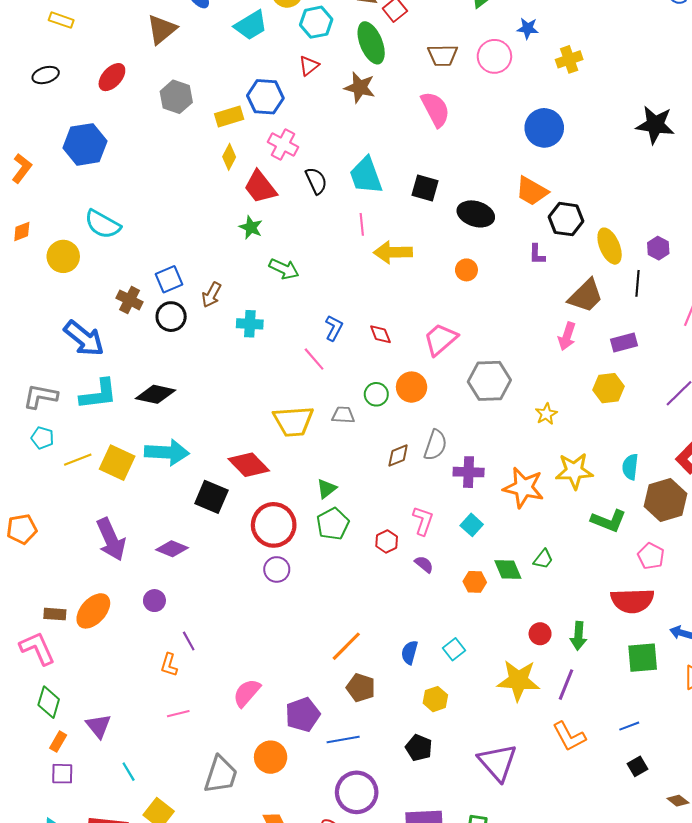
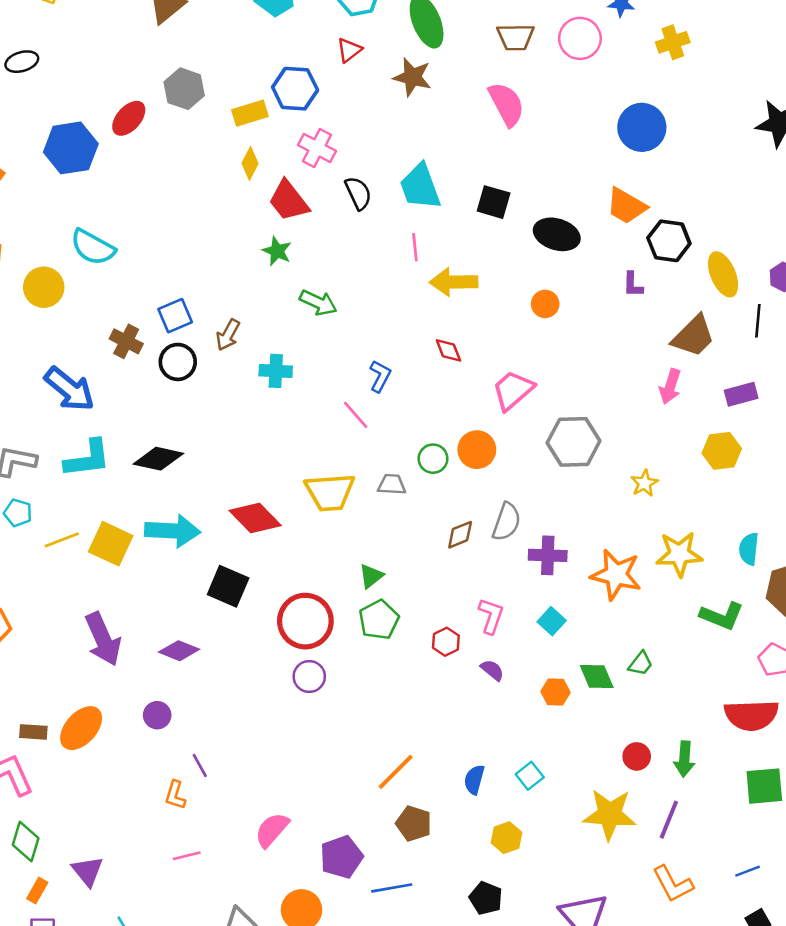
red ellipse: (112, 77) -> (129, 118), moved
red diamond: (380, 334) -> (448, 350), moved
red diamond: (249, 465) -> (255, 518), moved

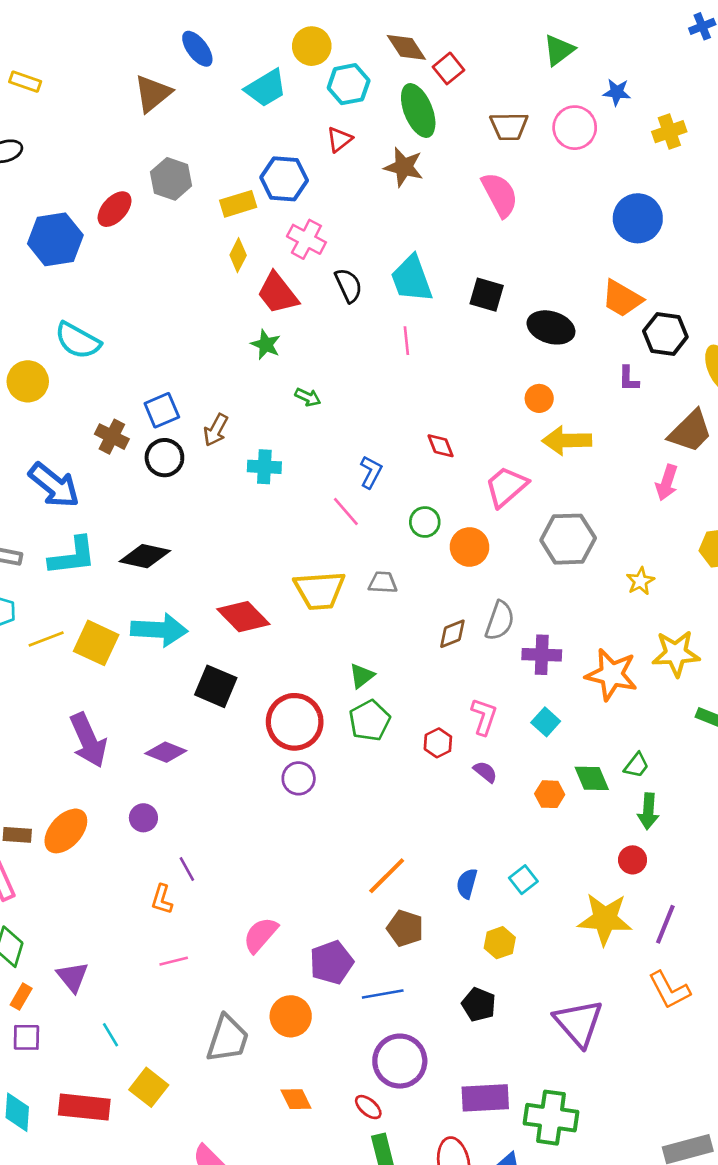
yellow arrow: (454, 282) -> (567, 440), moved
green arrow: (318, 303) -> (308, 397), size x0.7
green circle: (433, 459) -> (425, 522), moved
green arrow: (684, 759) -> (648, 811), moved

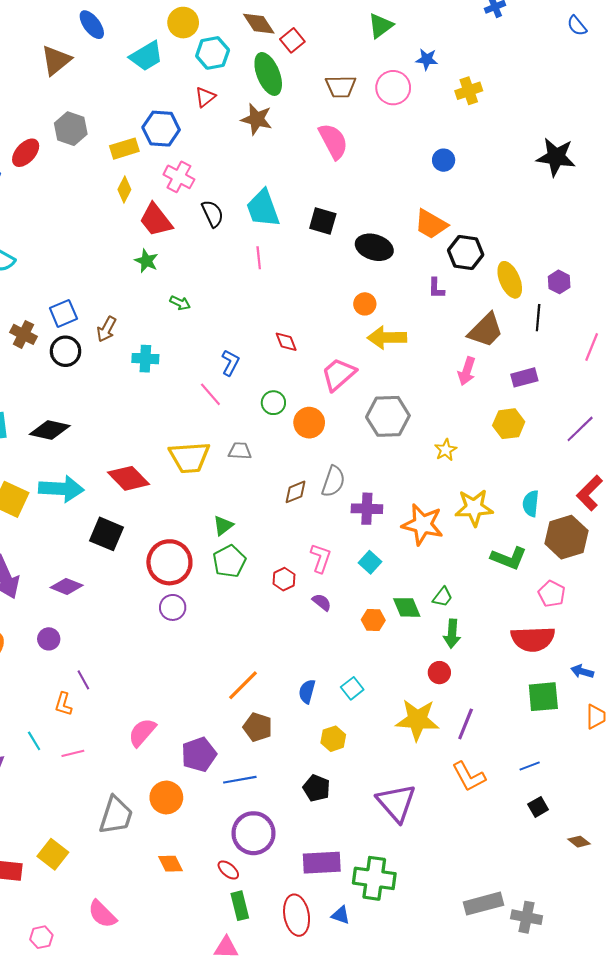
blue circle: (638, 218) -> (444, 160), size x0.6
cyan line: (111, 1035) -> (34, 741), moved

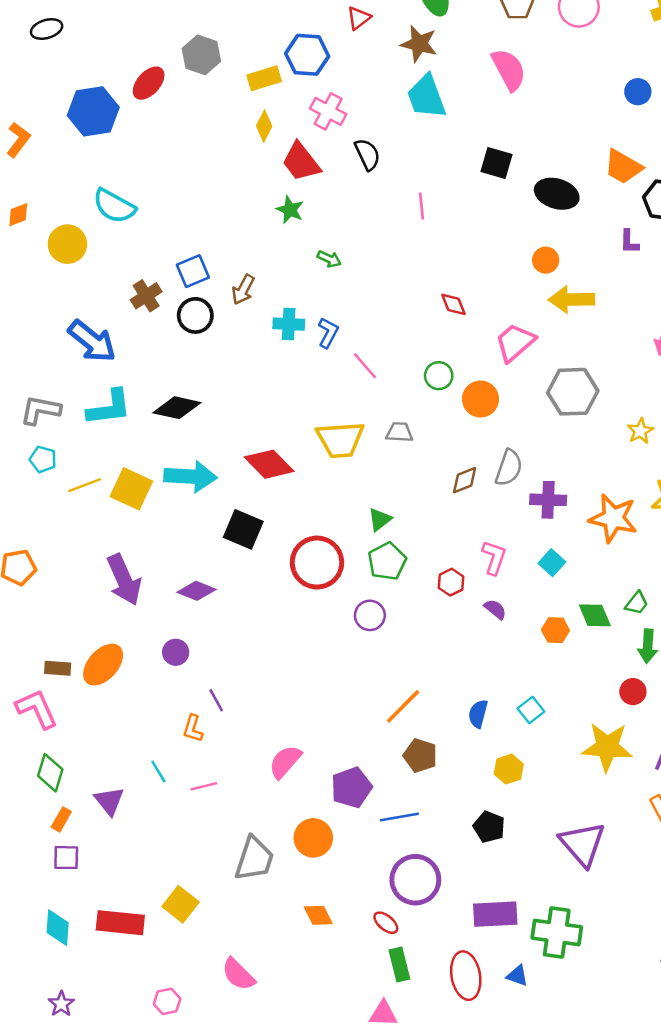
cyan trapezoid: (263, 208) -> (426, 97), moved
brown cross: (24, 334) -> (146, 296), turned 30
blue L-shape: (230, 363) -> (328, 333), moved
purple circle: (173, 607) -> (370, 615), moved

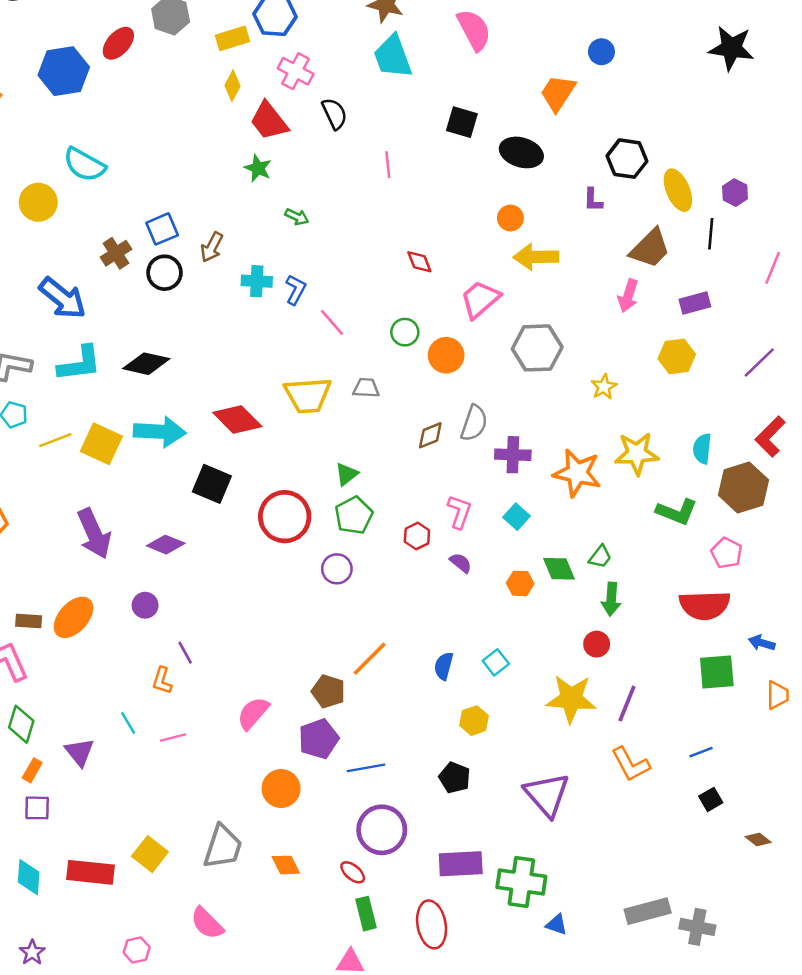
orange trapezoid: (623, 167) -> (558, 93), moved, turned 93
brown pentagon: (420, 756) -> (328, 691), moved
gray trapezoid: (254, 859) -> (223, 847), moved
blue triangle: (517, 976) -> (557, 924), moved

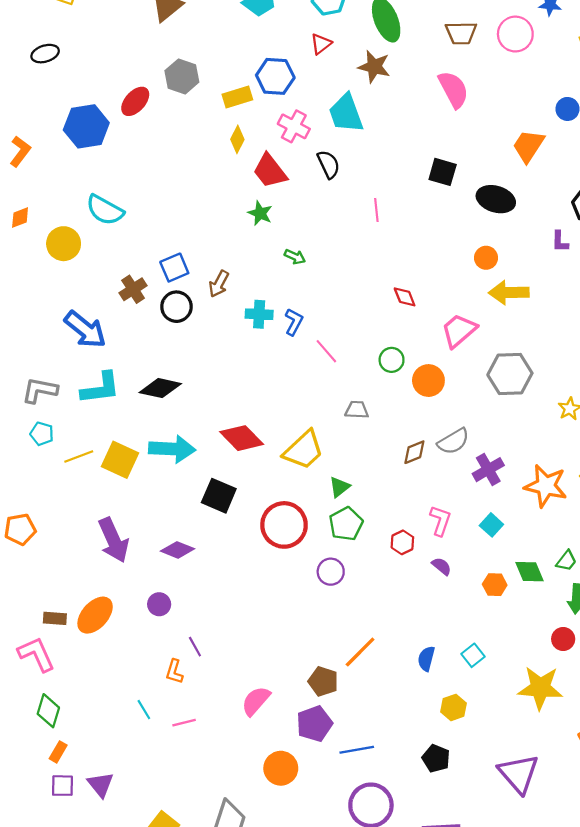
cyan trapezoid: (393, 57) -> (346, 113), moved
yellow trapezoid: (308, 395) -> (304, 450), moved, turned -39
gray semicircle: (474, 423) -> (453, 441), turned 40
purple cross: (513, 455) -> (488, 470), turned -32
purple triangle: (80, 752) -> (100, 785), moved

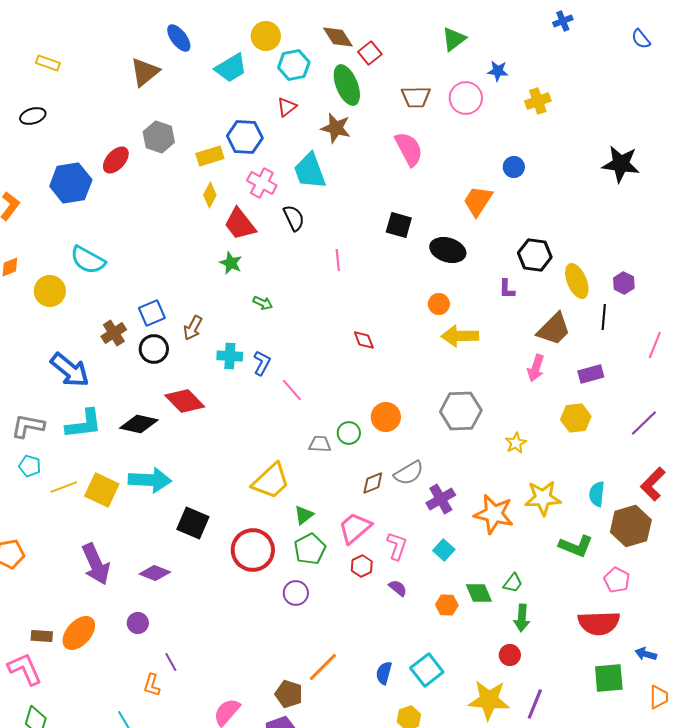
pink trapezoid: (459, 331) -> (355, 528), moved
green circle: (392, 360) -> (349, 433), moved
red diamond: (242, 438) -> (185, 401), moved
cyan square: (473, 655) -> (427, 670), size x1.5

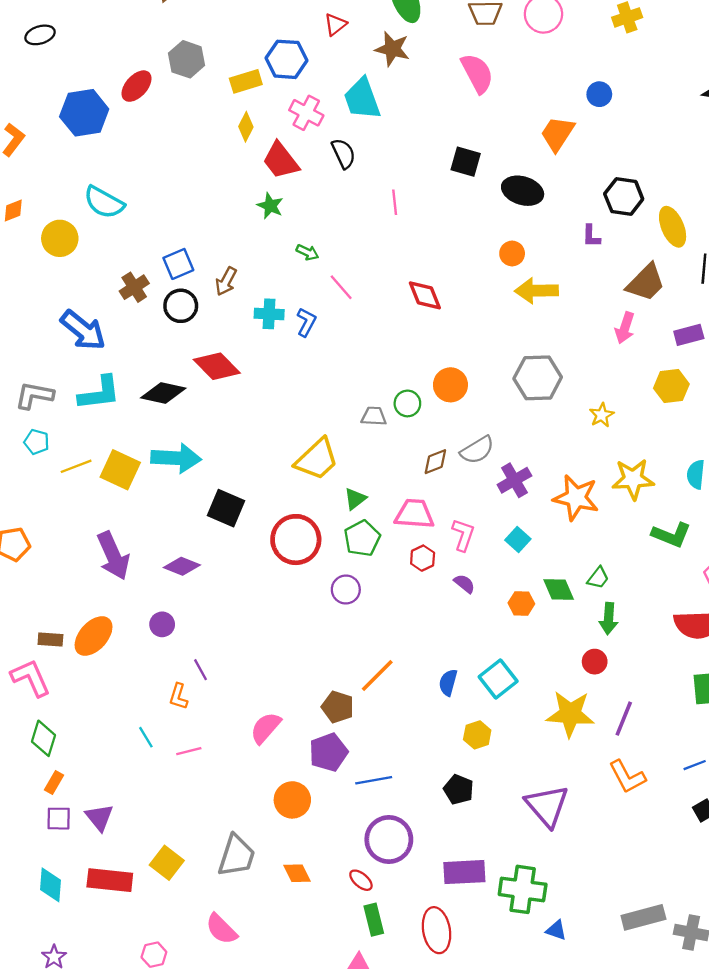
red diamond: (364, 340) -> (425, 295), size x1.4
pink line: (292, 390) -> (341, 287), moved
pink trapezoid: (355, 528) -> (414, 514), turned 45

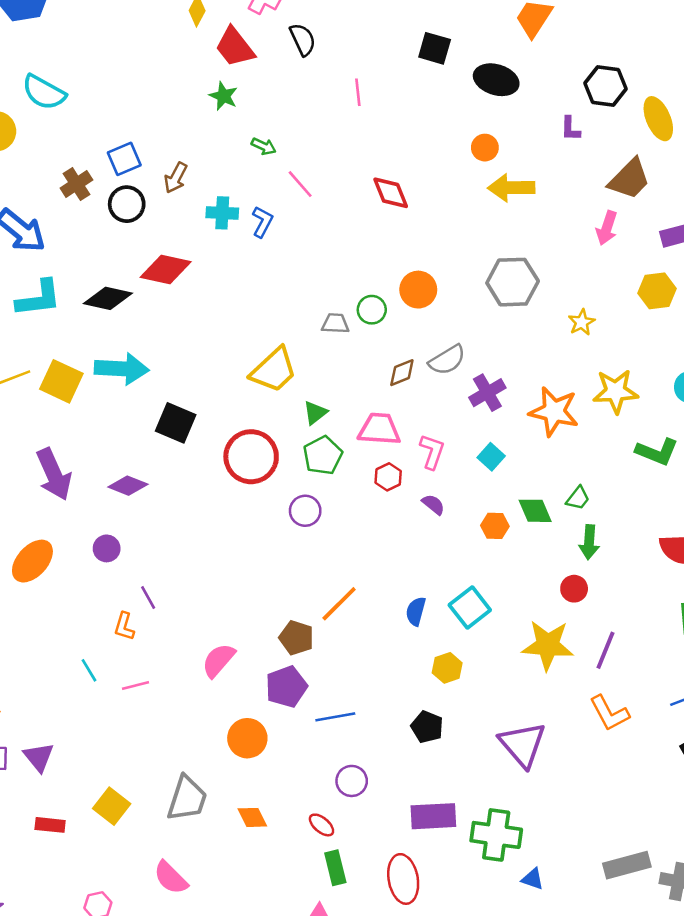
red diamond: (217, 366) -> (166, 269), turned -33
purple circle: (389, 839) -> (352, 781), size x0.6
red rectangle: (110, 880) -> (50, 825), size x0.6

